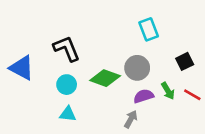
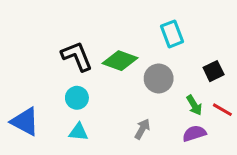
blue triangle: (22, 68) -> (25, 122), moved
green diamond: (105, 78) -> (120, 61), moved
purple semicircle: (144, 96) -> (194, 133), moved
gray arrow: (131, 119) -> (142, 129), moved

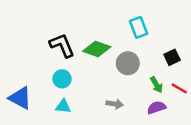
gray arrow: (142, 129) -> (115, 104), turned 70

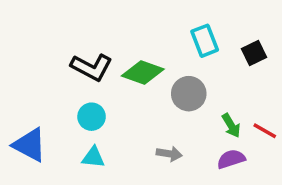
black L-shape: (62, 45) -> (92, 67), turned 140
black square: (172, 57) -> (254, 53), moved

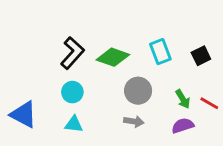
cyan rectangle: (205, 41) -> (160, 52), moved
black square: (254, 53) -> (201, 56), moved
black L-shape: (92, 67) -> (72, 53), turned -76
gray circle: (189, 94) -> (138, 91), moved

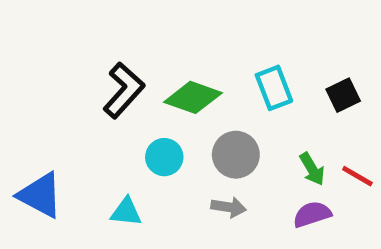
cyan circle: (72, 92) -> (164, 157), moved

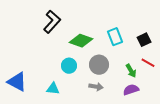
black L-shape: (124, 90) -> (52, 22), moved
red line: (357, 176) -> (148, 63), moved

